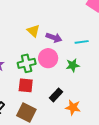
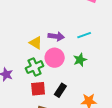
yellow triangle: (33, 31) -> (36, 43), moved
black rectangle: (56, 95) -> (60, 90), moved

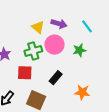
cyan line: (84, 35) -> (87, 26), turned 64
red square: (38, 89) -> (25, 73), moved

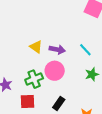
yellow triangle: (38, 27) -> (36, 47), moved
green star: (79, 50) -> (92, 74), moved

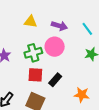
yellow triangle: (36, 47) -> (31, 22), moved, turned -32
red square: (27, 101) -> (35, 75), moved

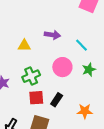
purple arrow: (59, 26) -> (52, 35), moved
pink circle: (55, 47) -> (62, 67), moved

